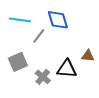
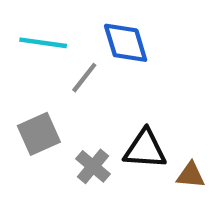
brown triangle: (88, 56) -> (191, 175), moved

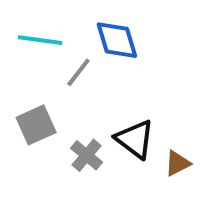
black triangle: (145, 149) -> (135, 139), turned 33
brown triangle: (191, 175) -> (177, 163), turned -32

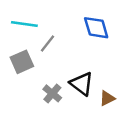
blue diamond: (117, 40) -> (96, 28), moved
gray square: (36, 125) -> (22, 62), moved

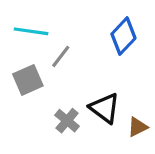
blue diamond: (96, 28) -> (123, 36), turned 60

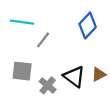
gray square: (28, 80) -> (22, 71), moved, turned 30
brown triangle: (138, 127) -> (99, 74), moved

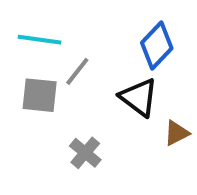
gray square: (22, 71) -> (40, 95), moved
black triangle: (74, 77) -> (139, 97), moved

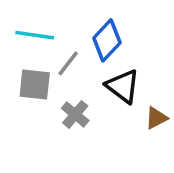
blue diamond: (157, 46) -> (107, 40), moved
gray cross: (85, 153) -> (75, 114), moved

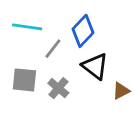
gray square: (35, 84) -> (24, 80), moved

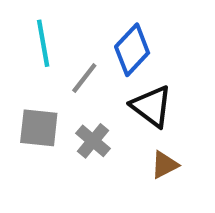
cyan line: (27, 27) -> (43, 43), turned 72
brown triangle: (121, 91) -> (165, 165), moved

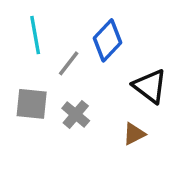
black triangle: (152, 106) -> (150, 86), moved

